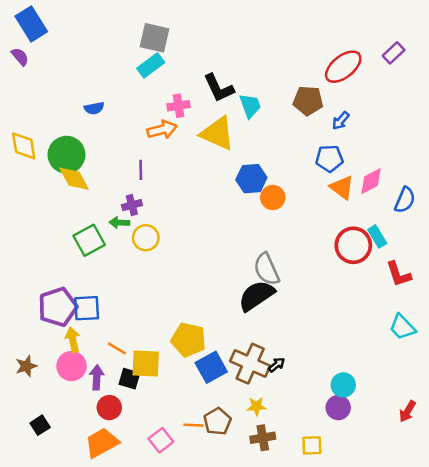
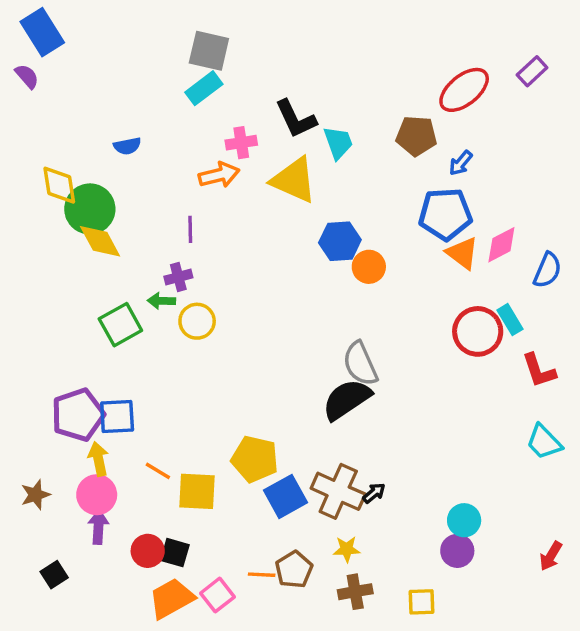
yellow diamond: (24, 146) -> (59, 185), moved
blue pentagon: (329, 158) -> (445, 214), size x1.4
purple arrow: (97, 377) -> (98, 527), moved
black square: (129, 379) -> (175, 553), moved
orange trapezoid: (102, 443) -> (172, 598), moved

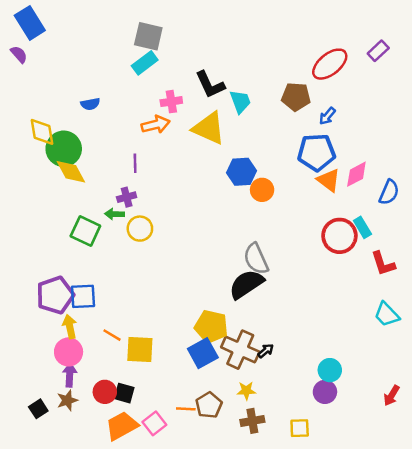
green square: (120, 325) -> (85, 231), turned -36
yellow pentagon: (255, 459) -> (211, 327), moved
brown star: (35, 495) -> (67, 400), moved

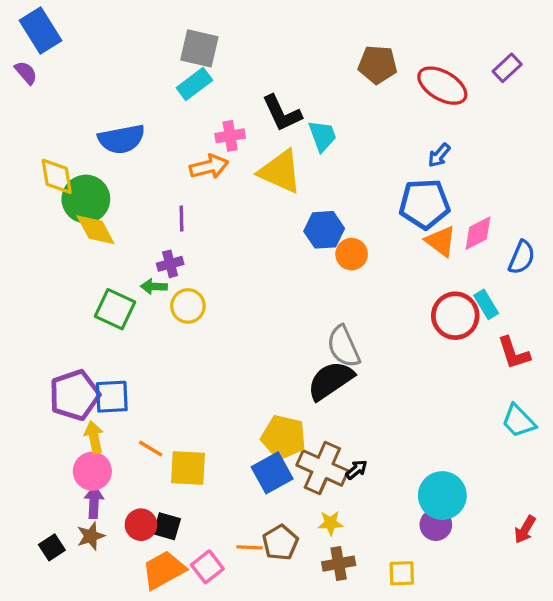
red ellipse: (330, 64) -> (442, 86), turned 69
brown pentagon: (296, 97) -> (378, 65), moved
blue semicircle: (90, 104) -> (122, 139), size x1.8
cyan circle: (330, 370) -> (442, 496), size x1.5

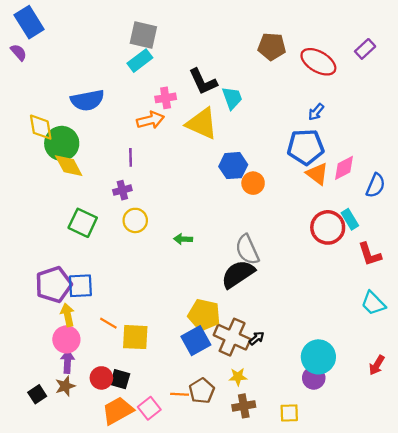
green arrow: (154, 287) -> (183, 239), moved
red arrow: (525, 530) -> (377, 365), moved

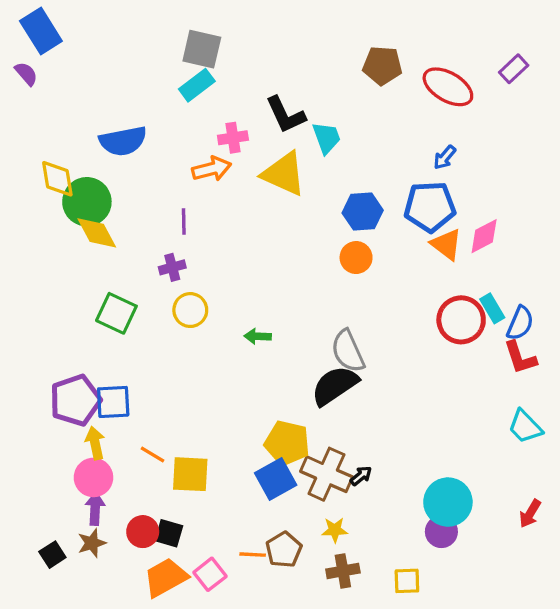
blue hexagon: (233, 166) -> (363, 212), moved
blue semicircle: (376, 185) -> (520, 323), moved

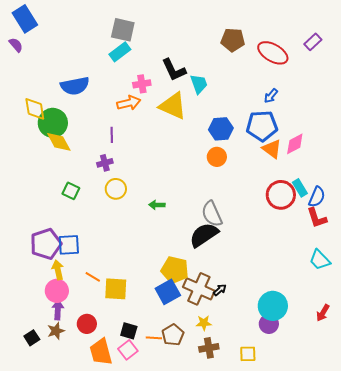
green square: (116, 313) -> (71, 191), size x0.7
black square: (169, 533) -> (129, 331), moved
orange trapezoid: (166, 578) -> (101, 352), turned -76

